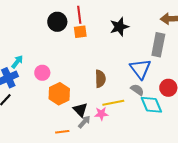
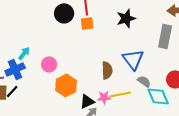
blue triangle: (140, 69) -> (133, 59), moved
black triangle: (80, 110) -> (87, 101), turned 49
pink star: (101, 114) -> (104, 97), moved

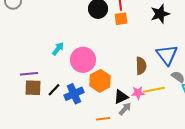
pink circle: (49, 64) -> (83, 60), size x1.6
blue cross: (15, 69) -> (74, 94), moved
black line: (12, 91) -> (54, 90), moved

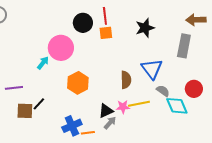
pink circle: (83, 60) -> (61, 48), moved
orange hexagon: (100, 81) -> (78, 83), moved
brown square: (33, 88) -> (25, 111), moved
blue cross: (74, 94) -> (72, 126), moved

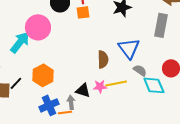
cyan arrow: (43, 63) -> (20, 42), size x1.6
orange hexagon: (78, 83) -> (43, 75), moved
black triangle: (106, 111) -> (83, 90), turned 42
gray arrow: (110, 123) -> (71, 102), moved, turned -48

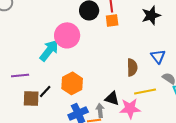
blue triangle: (129, 48) -> (158, 56), size x0.7
pink star: (100, 86) -> (130, 108), moved, size x1.5

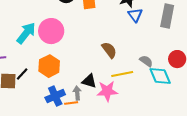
pink circle: (67, 35) -> (51, 31), moved
blue triangle: (158, 56) -> (135, 15), moved
brown semicircle: (132, 67) -> (109, 50), turned -36

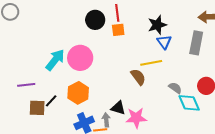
yellow line: (122, 74) -> (151, 63), moved

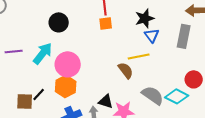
black circle: (95, 20) -> (59, 22), moved
pink circle: (80, 58) -> (68, 64), moved
purple line: (26, 85) -> (14, 51), moved
gray semicircle: (175, 88) -> (153, 95), moved, size x1.6
cyan diamond: (189, 103) -> (177, 96), turned -40

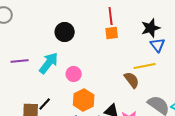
pink circle: (68, 64) -> (74, 74), size x0.6
orange hexagon: (66, 86) -> (84, 100), moved

